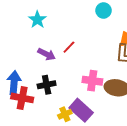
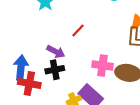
purple arrow: (47, 54) -> (56, 52), moved

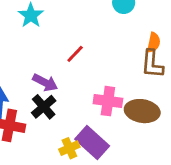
black cross: (55, 70) -> (44, 107), turned -30

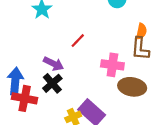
pink cross: (108, 101) -> (112, 65), moved

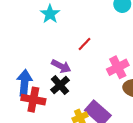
pink cross: (112, 65) -> (118, 67), turned -35

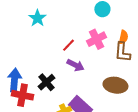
purple arrow: (61, 66) -> (75, 65), moved
pink cross: (118, 67) -> (96, 39), moved

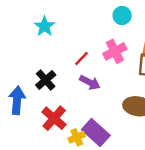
black cross: (46, 82) -> (46, 80), moved
red cross: (22, 95) -> (54, 118), moved, turned 30

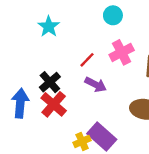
cyan circle: (122, 16) -> (113, 15), moved
red cross: (54, 118) -> (54, 104), moved

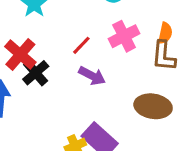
red cross: (54, 104) -> (20, 54), moved

